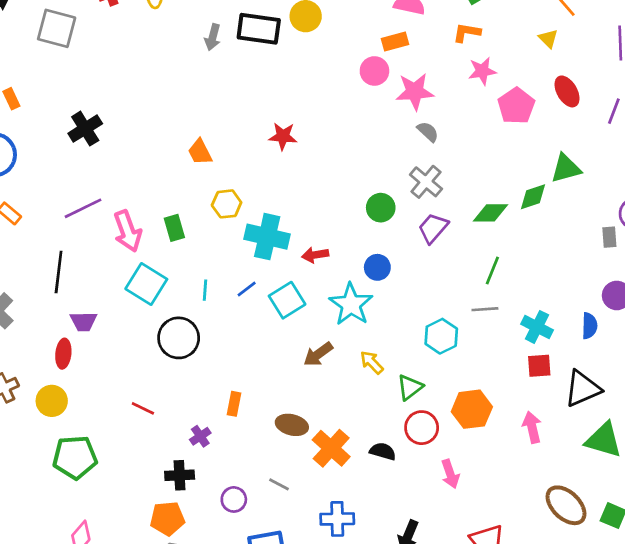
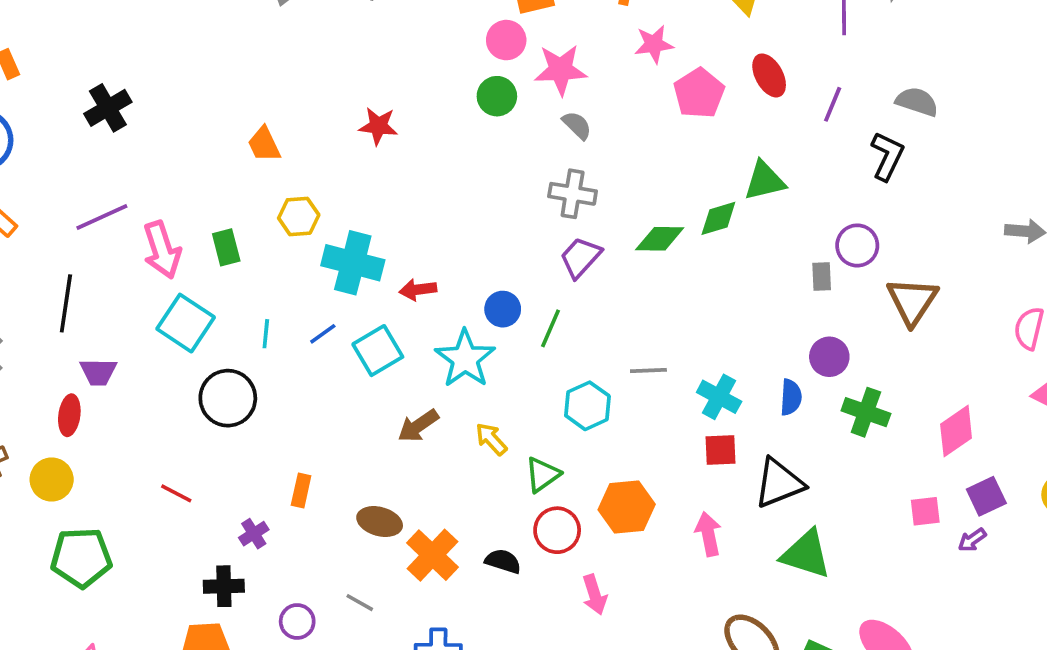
gray cross: (426, 182) -> (573, 194), turned -32
green circle: (381, 208) -> (497, 96), moved
green line: (492, 271) -> (551, 328), moved

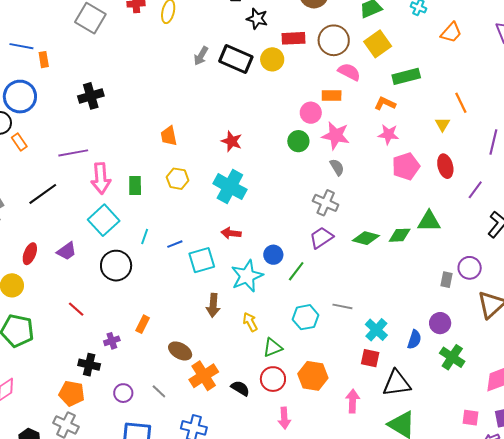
cyan cross: (353, 263) -> (230, 187), moved
black line: (66, 303) -> (43, 194), turned 32
purple trapezoid: (98, 372) -> (67, 251), moved, turned -50
brown arrow: (418, 426) -> (213, 305), turned -65

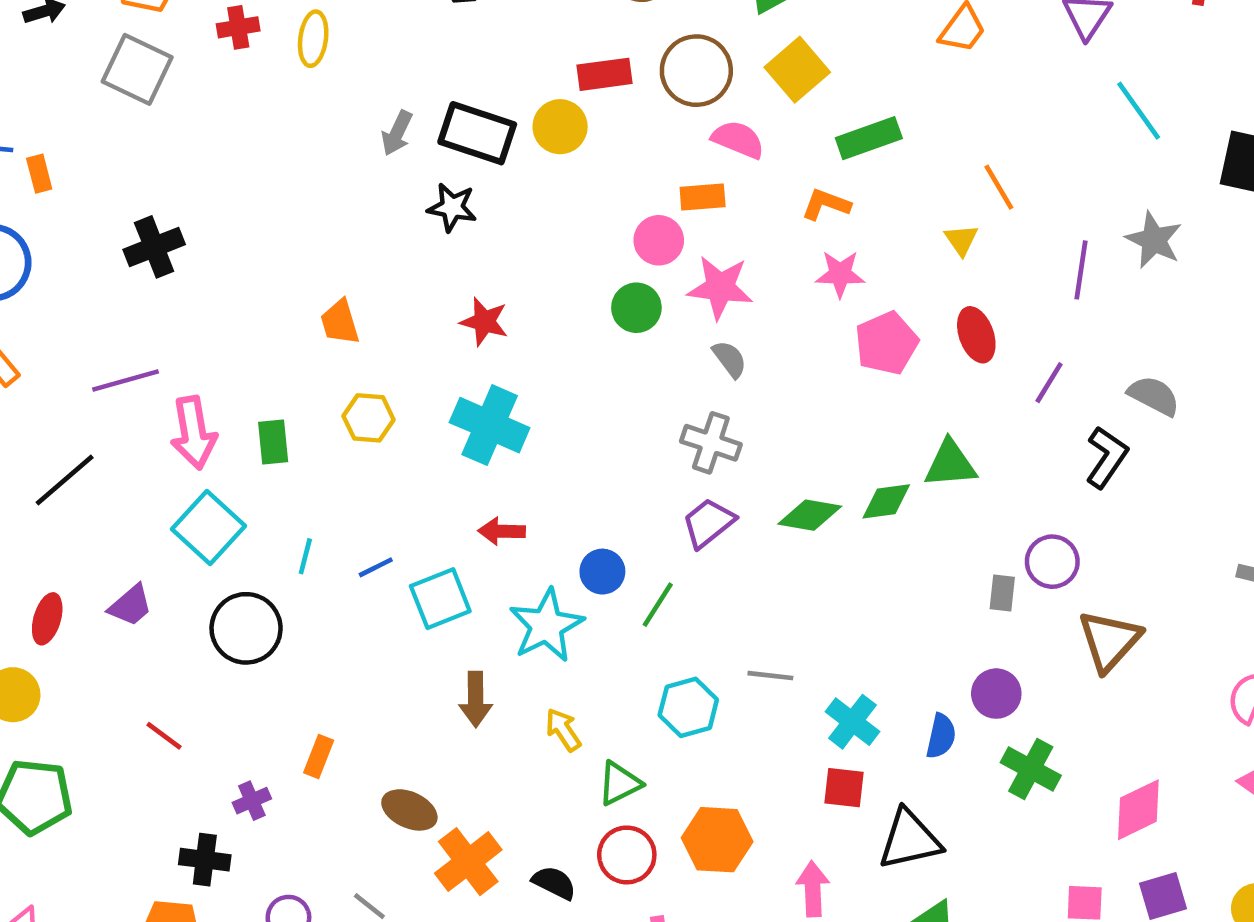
black star: (257, 19) -> (452, 207), moved

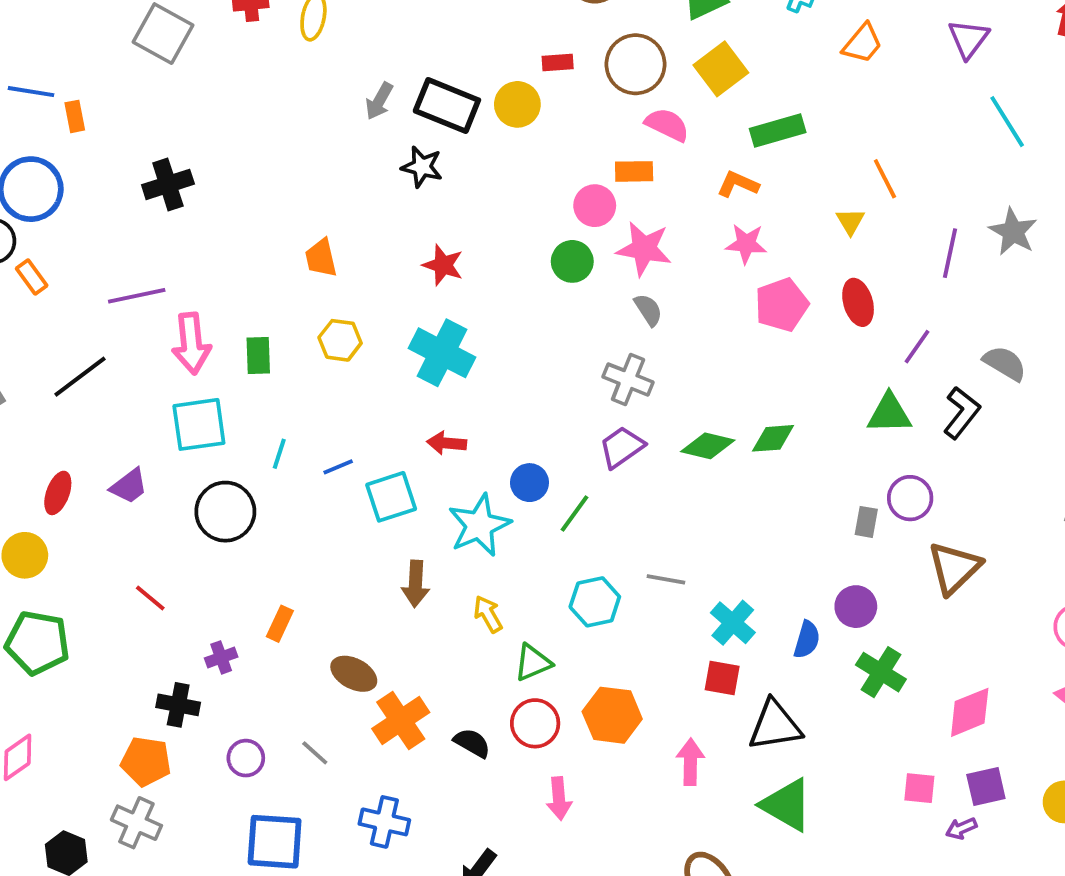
red rectangle: (604, 74) -> (558, 63), size x0.7
green triangle: (950, 464) -> (889, 414), moved
cyan square: (208, 528) -> (199, 424), turned 36

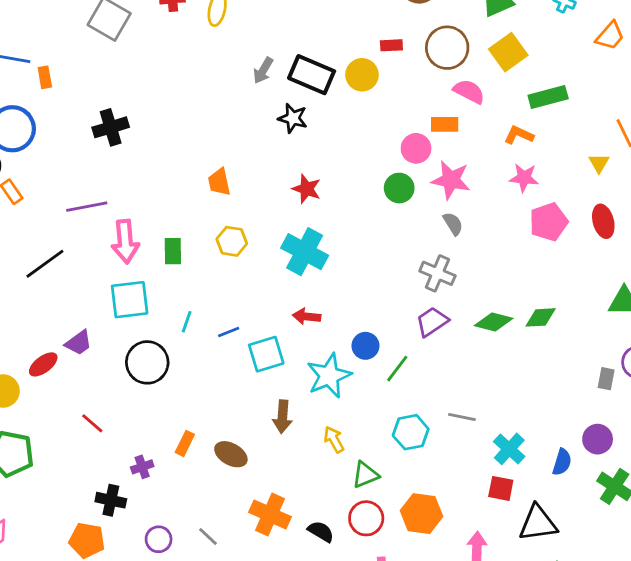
red ellipse: (58, 493) -> (43, 364), moved, turned 32
brown ellipse: (354, 674) -> (231, 454), moved
orange cross: (401, 720) -> (270, 514), turned -33

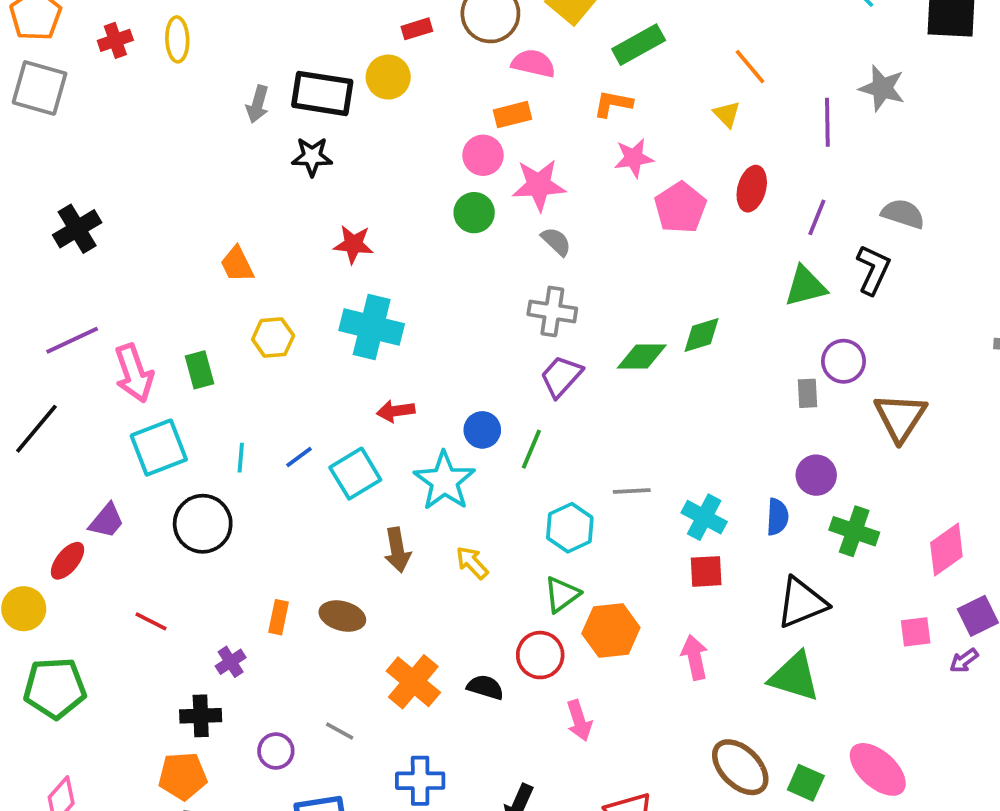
red ellipse: (603, 221) -> (752, 189), turned 44
green triangle: (365, 475) -> (562, 594), moved
orange cross: (270, 514) -> (413, 682), turned 30
black triangle: (538, 523) -> (802, 603), moved

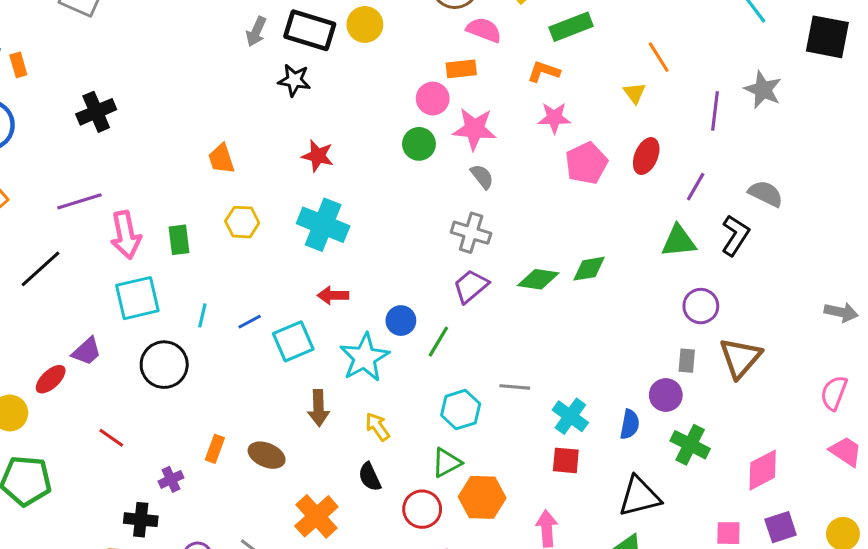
gray rectangle: (807, 393) -> (687, 361), moved
black semicircle: (485, 687) -> (370, 477), moved, turned -140

